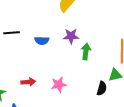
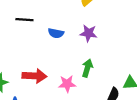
green arrow: (86, 51) -> (87, 68), moved
red arrow: (28, 82) -> (34, 76), size x1.5

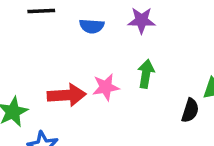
pink star: (67, 84) -> (106, 87), moved

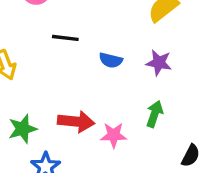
pink star: (106, 87) -> (114, 135), moved

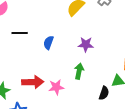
blue semicircle: (111, 60) -> (49, 43), turned 104
purple star: (159, 63) -> (86, 44), moved

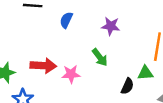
green arrow: (79, 71) -> (100, 57), turned 126

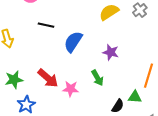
blue semicircle: (66, 20) -> (73, 42), size x1.5
red arrow: (43, 66) -> (48, 78), turned 30

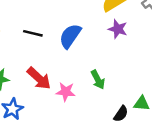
black line: (46, 25) -> (33, 33), moved
purple star: (111, 52) -> (118, 29), moved

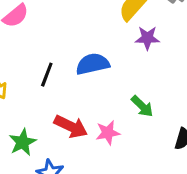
black line: (33, 33) -> (47, 75), turned -66
blue semicircle: (70, 36) -> (93, 64), turned 60

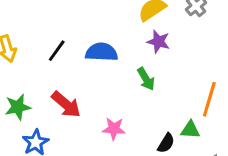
green arrow: (142, 106) -> (146, 79), moved
pink star: (108, 133) -> (114, 129), moved

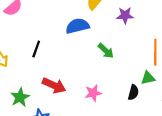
purple star: (158, 42) -> (125, 15), moved
blue semicircle: (102, 52) -> (77, 26), moved

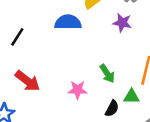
green arrow: (106, 51) -> (107, 74), moved
pink star: (93, 93) -> (78, 90), moved

